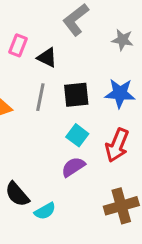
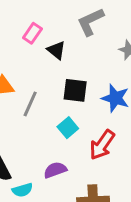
gray line: (40, 97) -> (30, 104), moved
purple semicircle: (73, 167) -> (55, 170), moved

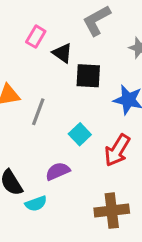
black square: (75, 90) -> (88, 76), moved
purple semicircle: (55, 170) -> (58, 171), moved

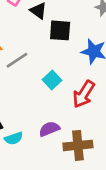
gray line: (38, 112) -> (17, 60), turned 35
purple semicircle: (58, 171) -> (49, 129), moved

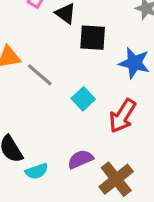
gray line: (17, 60) -> (40, 75), turned 75
brown cross: (78, 145) -> (116, 179), turned -32

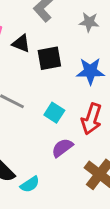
purple semicircle: (80, 159) -> (62, 148), moved

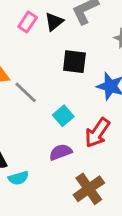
black triangle: (21, 43) -> (54, 22), moved, turned 42

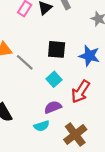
black square: (74, 62) -> (57, 49), moved
cyan semicircle: (18, 178) -> (42, 126), moved

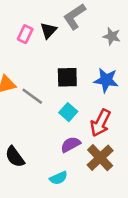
cyan semicircle: (42, 126) -> (59, 178), moved
brown cross: (75, 135) -> (100, 158), moved

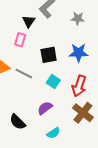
pink rectangle: (25, 34) -> (20, 40), moved
purple semicircle: (71, 144) -> (45, 108), moved

